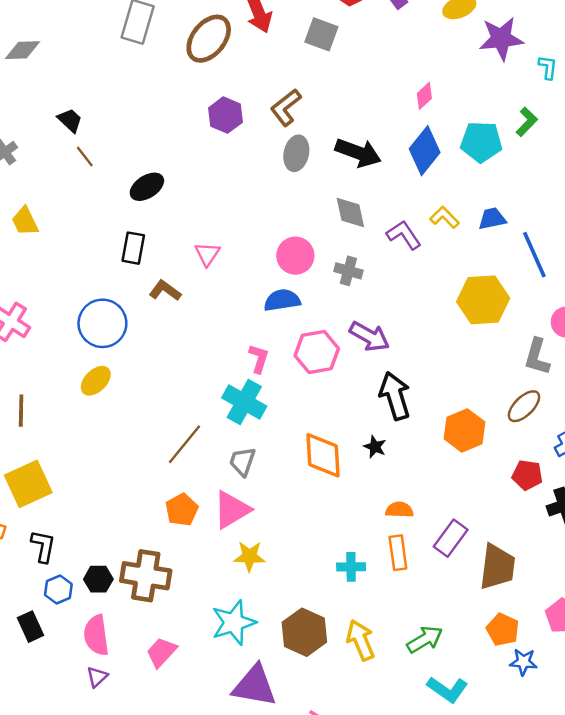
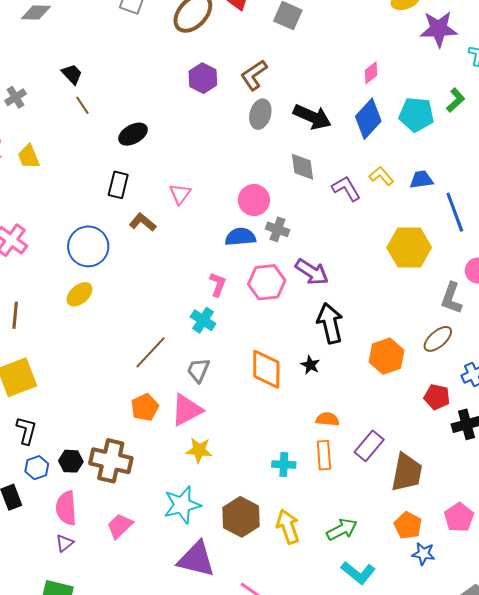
gray cross: (348, 271) -> (278, 229), moved
cyan cross: (244, 402) -> (203, 320), size x0.7

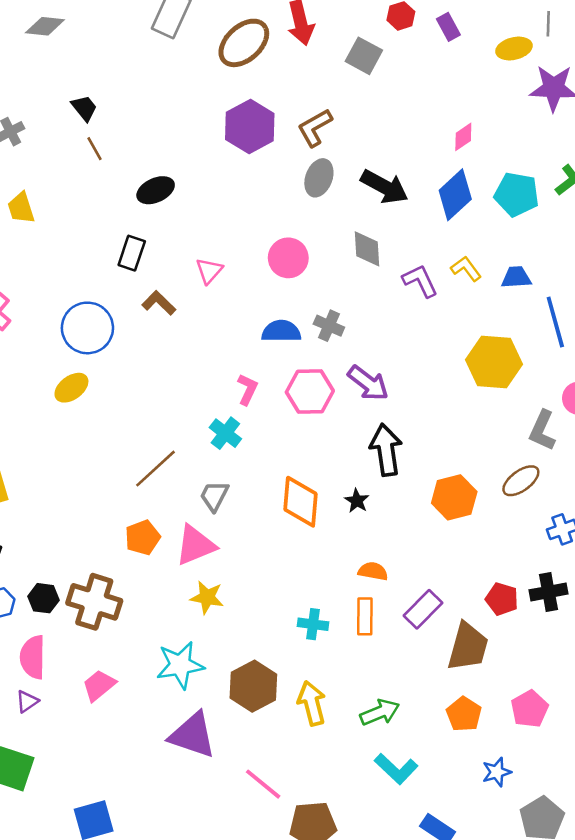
purple hexagon: (203, 78) -> (250, 126), size x1.4
pink circle: (254, 200) -> (288, 258), moved
red pentagon: (437, 397) -> (502, 599), moved
blue star: (423, 554) -> (497, 772), moved, turned -30

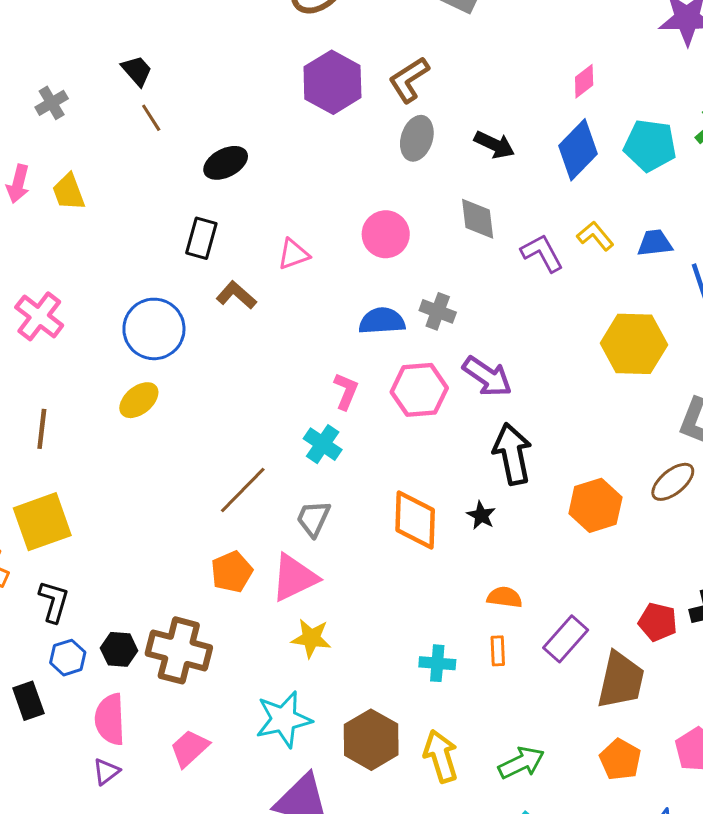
black arrow: (384, 187) -> (494, 145), size x0.7
pink triangle: (209, 271) -> (293, 254), turned 32
orange rectangle: (365, 616) -> (498, 651), size x0.7

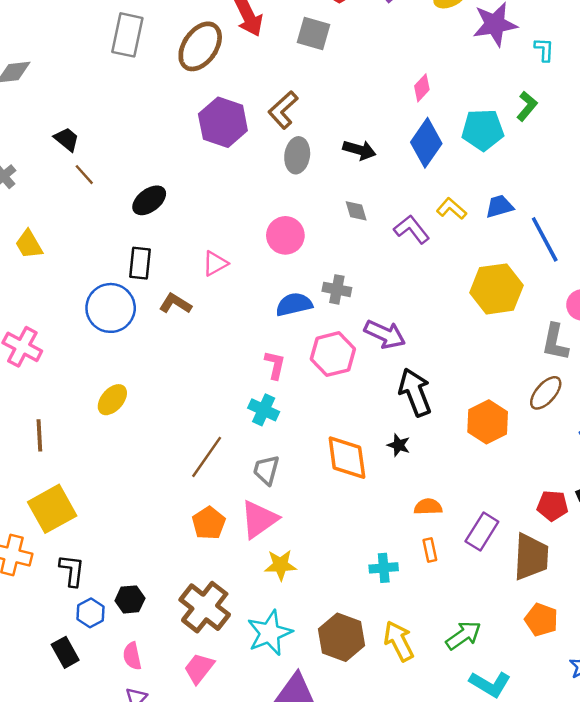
gray diamond: (478, 219) -> (356, 211), size x0.7
blue circle: (154, 329) -> (111, 308), moved
brown cross: (179, 650) -> (205, 607), moved, turned 33
pink semicircle: (110, 719) -> (132, 656), size x0.7

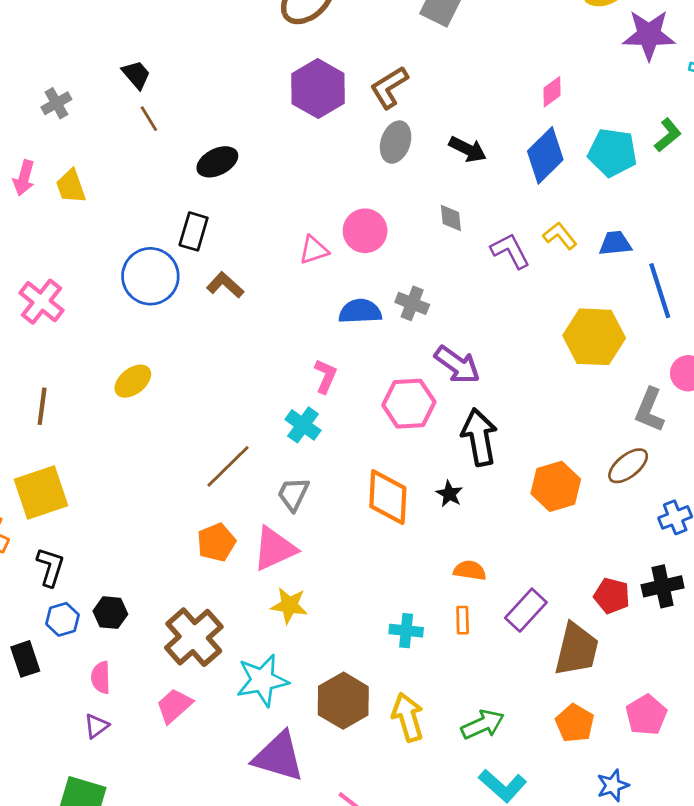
pink triangle: (215, 264) -> (314, 250), moved
pink hexagon: (333, 354) -> (409, 404), moved

